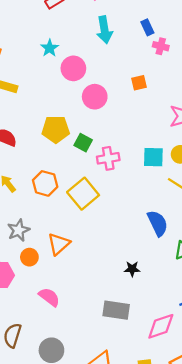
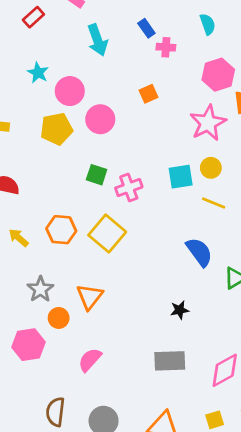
yellow pentagon: (56, 129) -> (56, 129), moved
pink semicircle: (49, 297) -> (90, 360), turned -75

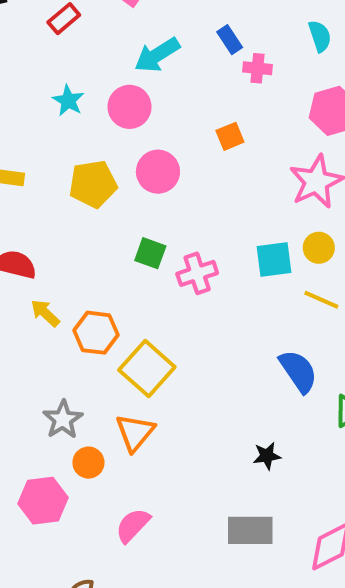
cyan arrow: (97, 40) -> (157, 55), turned 76
pink circle: (70, 91) -> (130, 107), moved
yellow square: (107, 233) -> (147, 368), moved
yellow arrow: (19, 238) -> (45, 313), moved

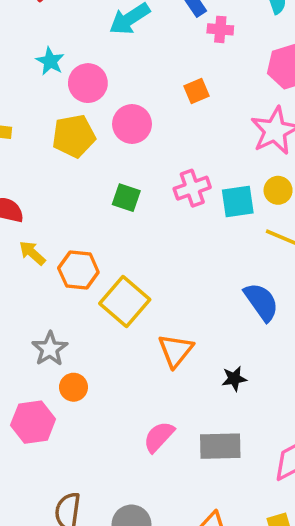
pink circle: (130, 107) -> (88, 83), moved
pink cross: (197, 273) -> (192, 188), moved
orange triangle: (135, 432) -> (176, 351), moved
pink semicircle: (133, 525) -> (159, 437), moved

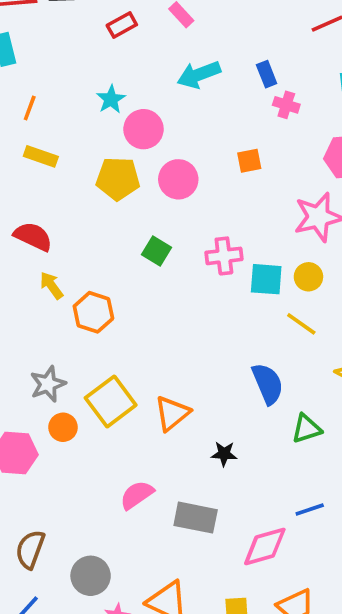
yellow square: (125, 302) -> (111, 401), moved

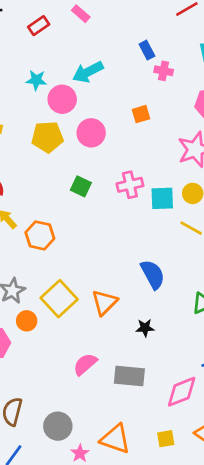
cyan arrow: (199, 75) -> (88, 72), moved
cyan star: (111, 99) -> (36, 80), turned -30
blue semicircle: (268, 384) -> (153, 274), moved

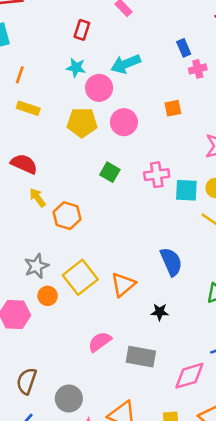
red rectangle: (39, 26) -> (82, 30), moved, turned -42
pink cross: (164, 71) -> (198, 69), turned -30

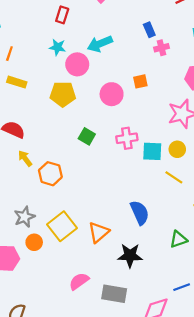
pink circle: (124, 122) -> (112, 94), moved
black star: (160, 312) -> (130, 255), size x1.6

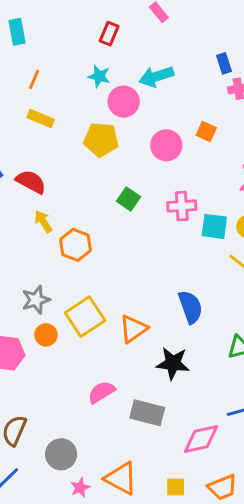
orange square: (140, 81) -> (206, 132), turned 32

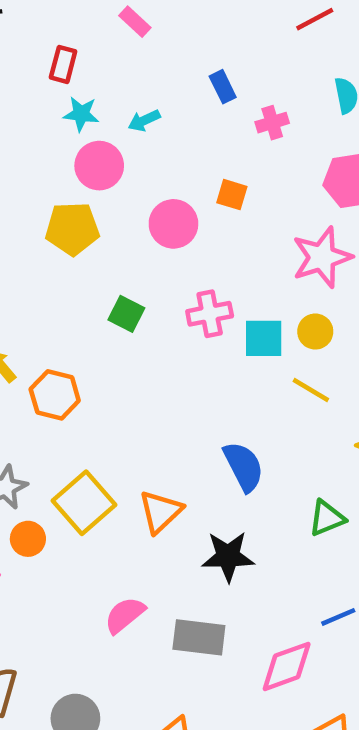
blue rectangle: (224, 63) -> (223, 87), moved
cyan star: (99, 76) -> (81, 114), moved
cyan arrow: (156, 76) -> (144, 121), size x0.6

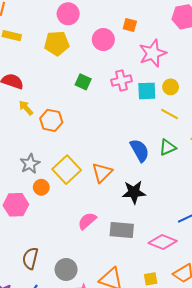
pink star: (322, 257) -> (153, 53), moved
green triangle: (327, 518) -> (168, 147), moved
pink diamond: (287, 666) -> (163, 242), turned 44

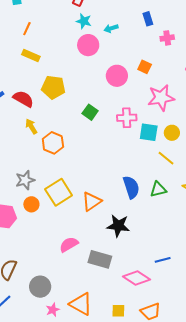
yellow pentagon: (57, 43) -> (53, 87), moved

